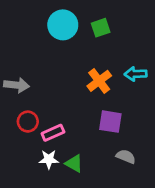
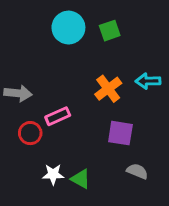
pink rectangle: (53, 133) -> (58, 116), moved

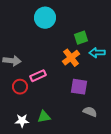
green square: (110, 31) -> (81, 38), moved
white star: (53, 174) -> (22, 121), moved
green triangle: (81, 179) -> (44, 117), moved, turned -40

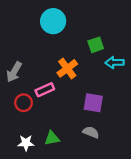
orange cross: (71, 58) -> (67, 68), moved
gray arrow: (12, 61) -> (14, 72), turned 114
gray semicircle: (90, 112) -> (91, 132), moved

